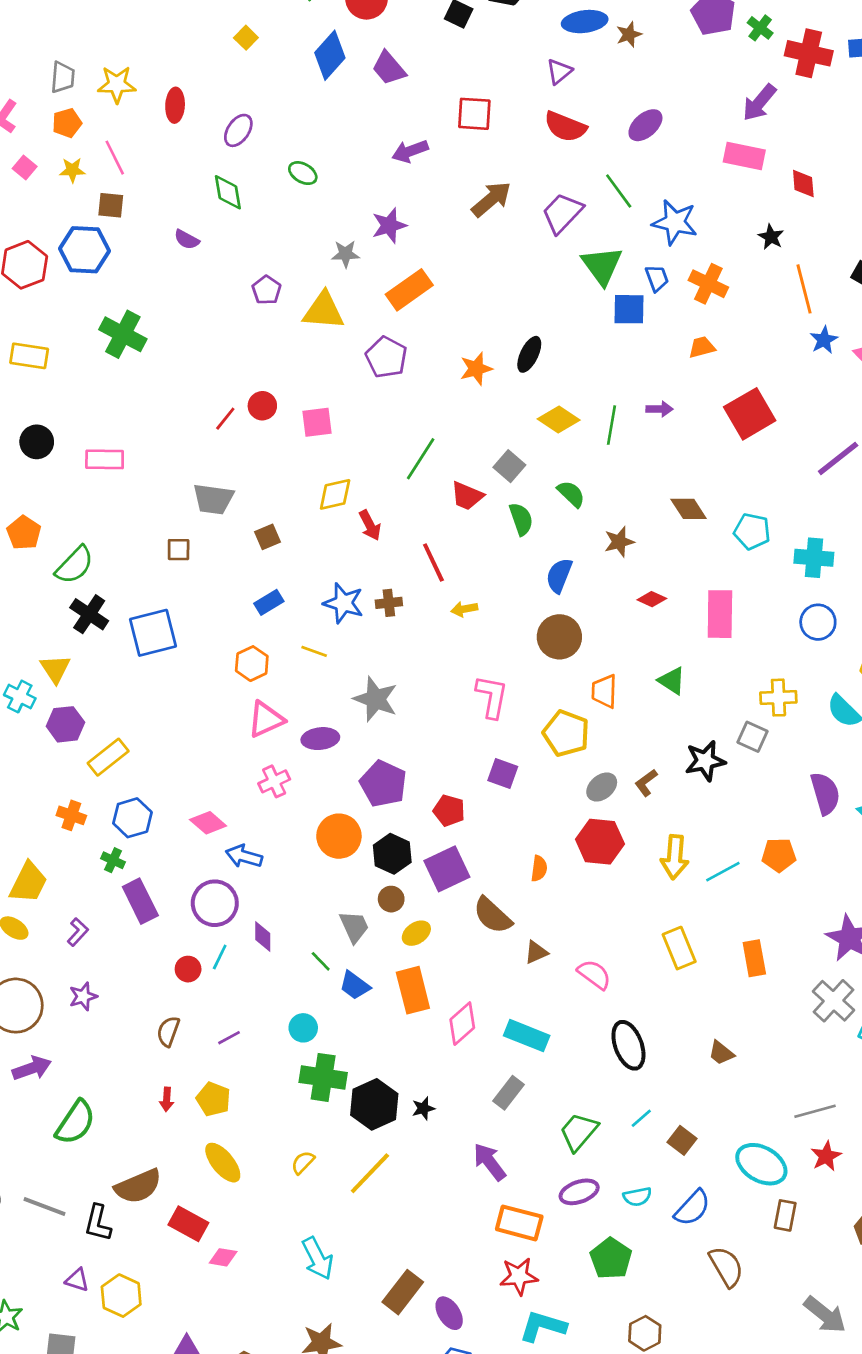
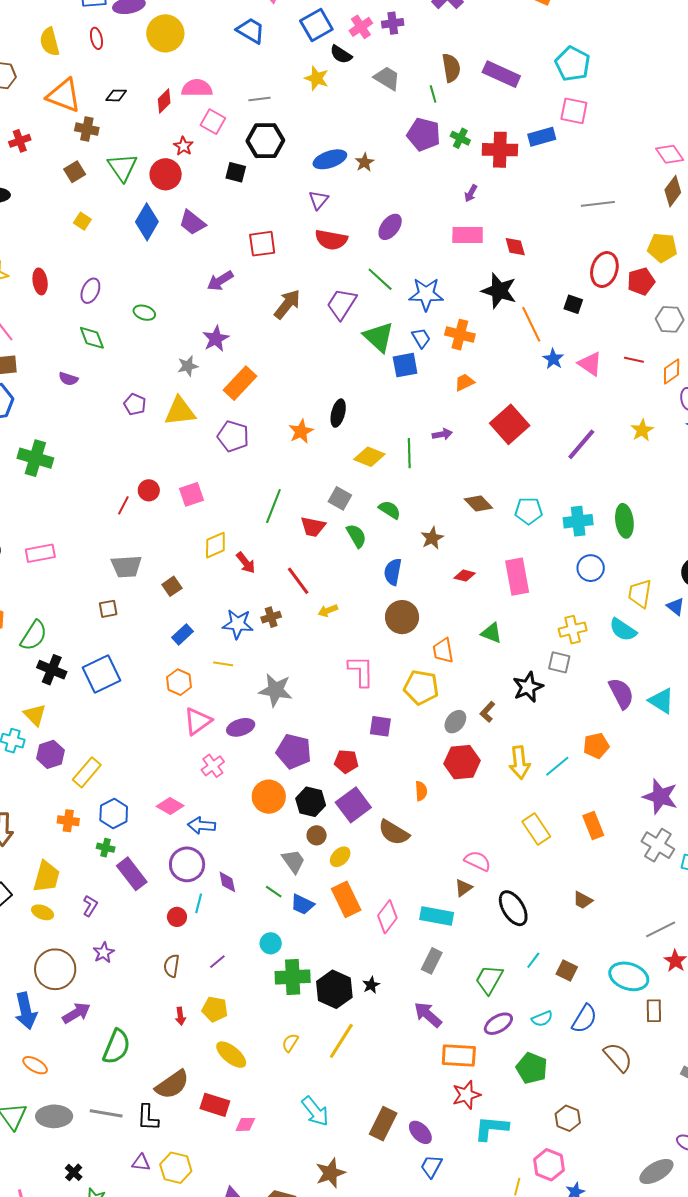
purple arrow: (759, 103) -> (471, 193), size x0.6
black star: (771, 237) -> (499, 291), size x1.8
brown triangle: (536, 952) -> (464, 888), moved

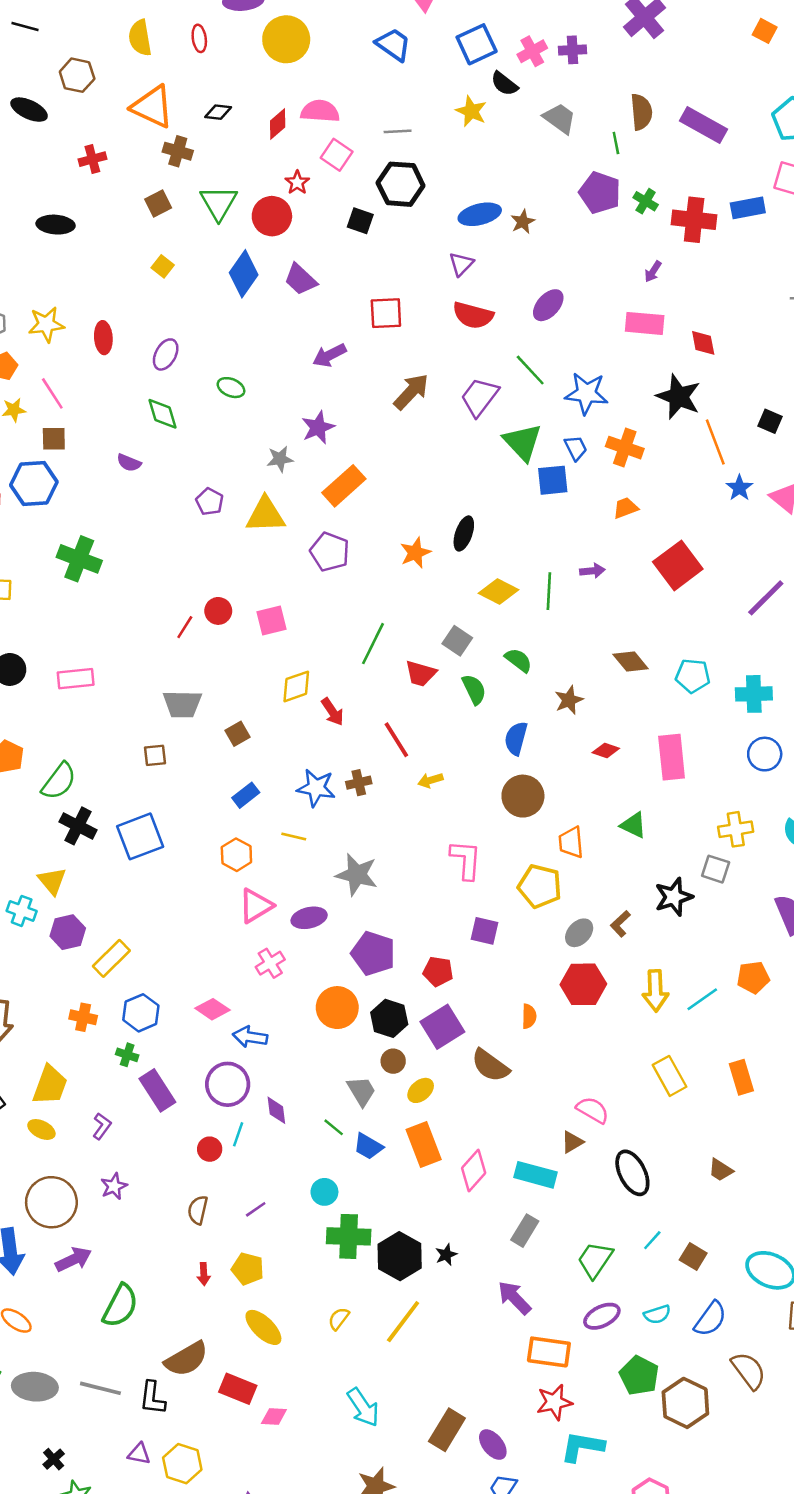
brown hexagon: (568, 1118) -> (685, 1403), moved, size x1.5

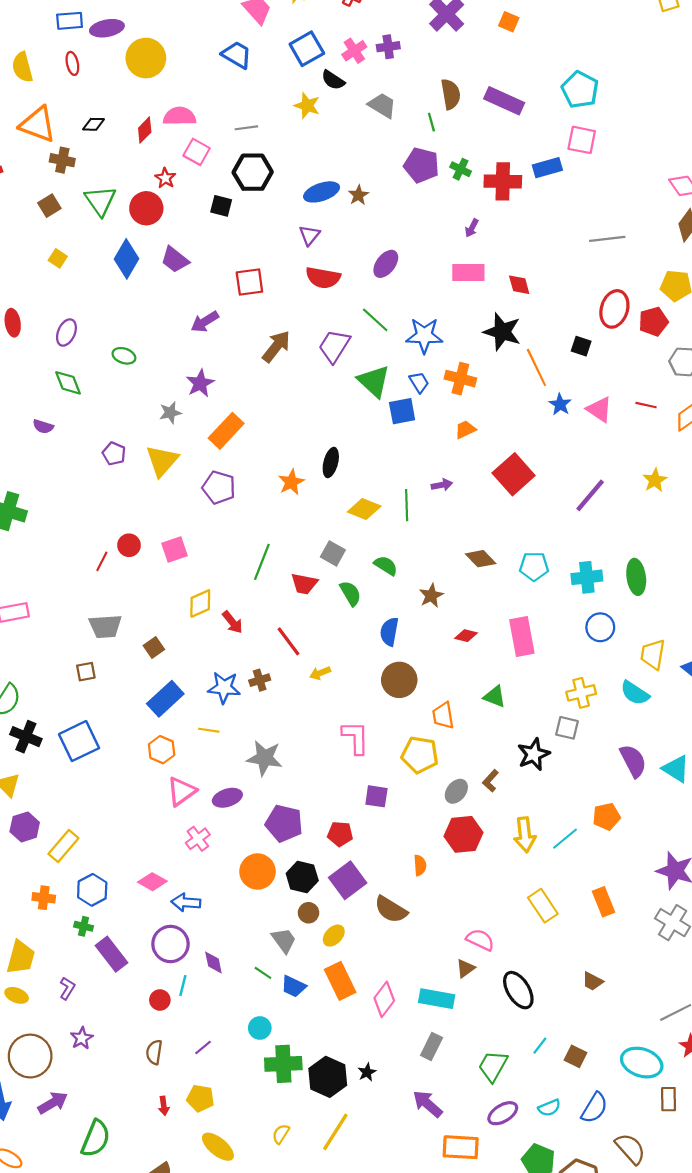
orange square: (765, 31) -> (509, 22), moved
yellow triangle: (265, 515) -> (162, 461), turned -42
blue rectangle: (246, 795) -> (165, 699), size x1.6

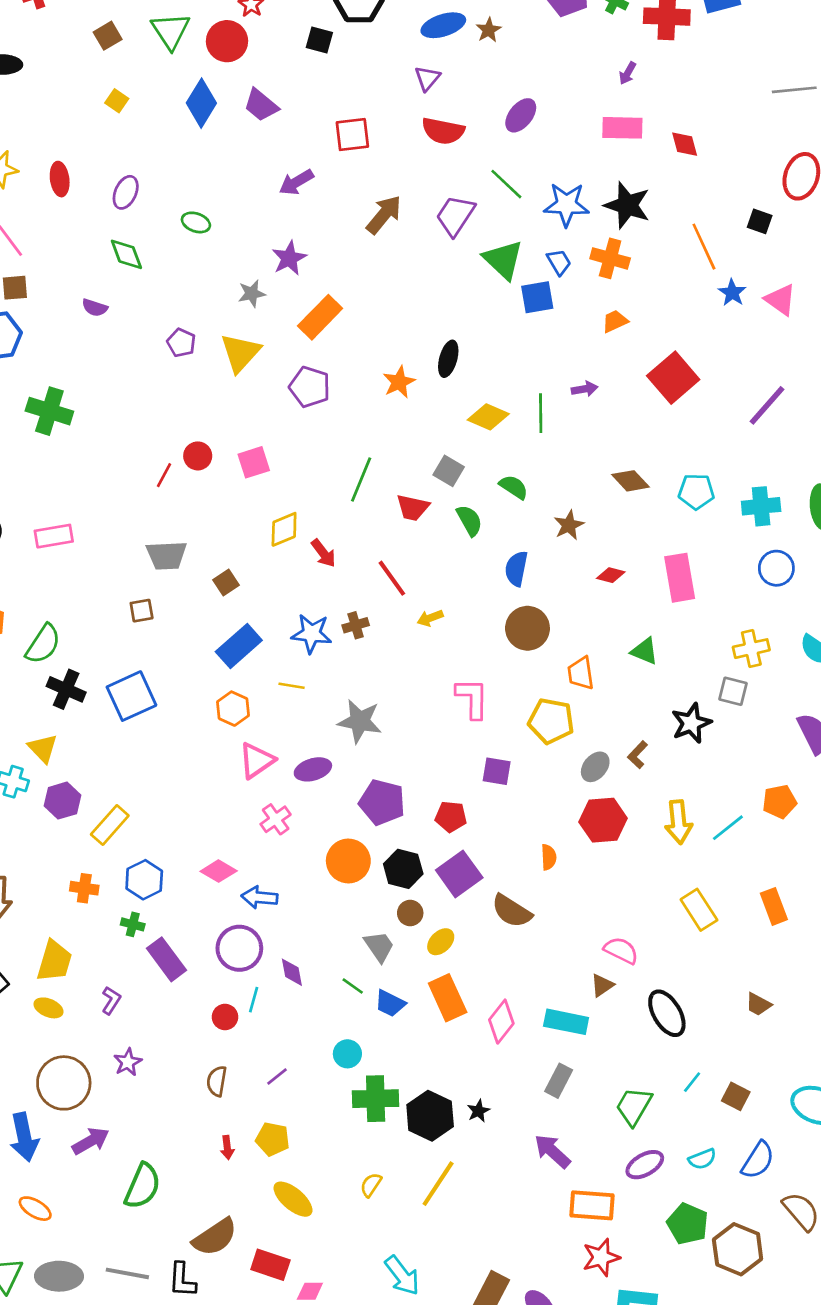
black star: (502, 332) -> (627, 205), moved

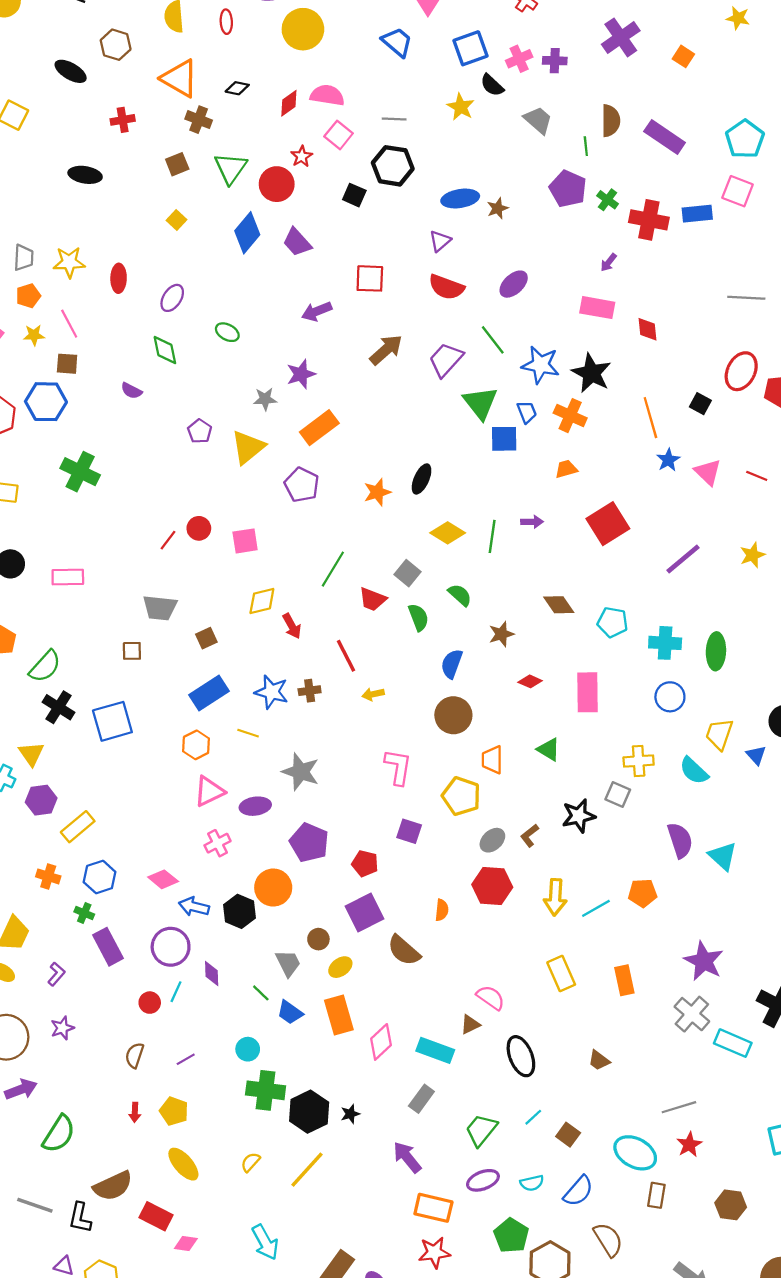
black hexagon: (403, 869) -> (240, 911), moved

